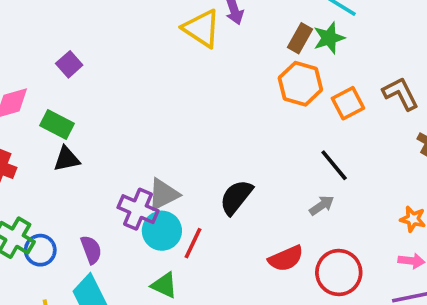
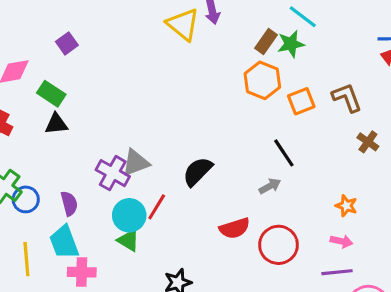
cyan circle: (162, 231) -> (129, 215), moved

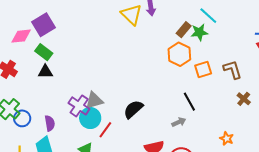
purple square: (67, 43) -> (43, 25), moved, size x1.6
cyan circle: (129, 215) -> (90, 118), moved

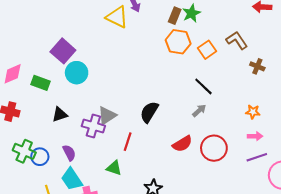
purple square: (43, 25) -> (63, 51), moved
black triangle: (45, 72) -> (60, 114), moved
cyan circle: (90, 118) -> (77, 73), moved

